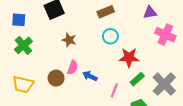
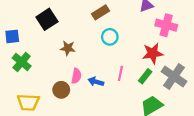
red star: (129, 58) -> (153, 53), moved
pink line: (114, 90) -> (120, 73), moved

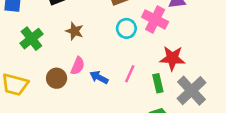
pink cross: (166, 25) -> (155, 19), moved
green cross: (22, 62) -> (31, 39), moved
green rectangle: (145, 76) -> (158, 83), turned -64

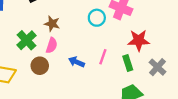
green cross: (31, 39) -> (27, 40), moved
pink semicircle: (78, 66) -> (52, 45), moved
gray cross: (192, 91) -> (158, 67), size x0.7

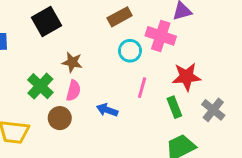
pink line: (103, 57) -> (142, 88), moved

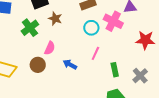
brown star: (72, 62) -> (55, 19), moved
red star: (186, 77) -> (145, 40), moved
green cross: (40, 86) -> (30, 28), moved

